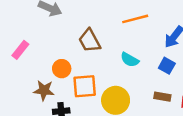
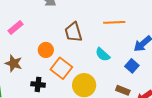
orange square: (85, 86) -> (61, 68), turned 30
brown star: (44, 90) -> (14, 63), moved

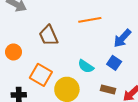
orange circle: (46, 50) -> (13, 52), moved
cyan semicircle: (103, 55) -> (86, 66), moved

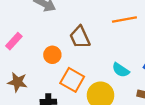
orange circle: (13, 52) -> (52, 55), moved

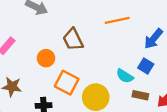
cyan semicircle: (121, 70) -> (125, 76), moved

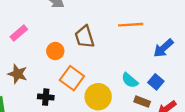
blue square: (146, 66) -> (156, 82), moved

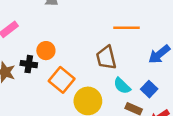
brown trapezoid: (85, 37) -> (106, 58), moved
black cross: (46, 97) -> (29, 64), moved

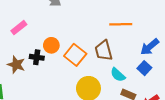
orange square: (62, 80) -> (75, 55), moved
blue square: (149, 89) -> (144, 68), moved

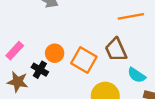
pink rectangle: (19, 28) -> (15, 51), moved
black cross: (37, 57) -> (40, 70), turned 32

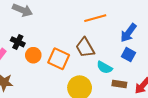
black cross: (40, 70) -> (18, 42), moved

